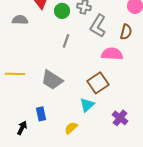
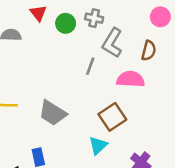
gray line: (66, 41) -> (90, 66), moved

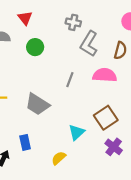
green circle: (66, 23) -> (35, 47), moved
gray line: (90, 66) -> (70, 80), moved
brown square: (112, 117) -> (106, 118), moved

